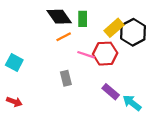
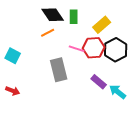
black hexagon: (133, 32) -> (116, 50), moved
orange line: (64, 37) -> (48, 33), moved
gray rectangle: (66, 78) -> (59, 70), size x1.6

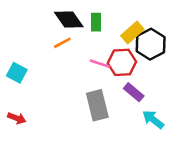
black hexagon: (116, 50) -> (151, 44), moved
gray rectangle: (59, 70) -> (97, 105), moved
purple rectangle: (99, 82) -> (134, 92), moved

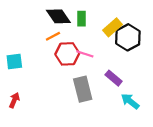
red hexagon: (122, 62) -> (67, 54), moved
cyan square: (17, 73) -> (14, 62), turned -35
red arrow: (17, 118) -> (14, 100), turned -88

